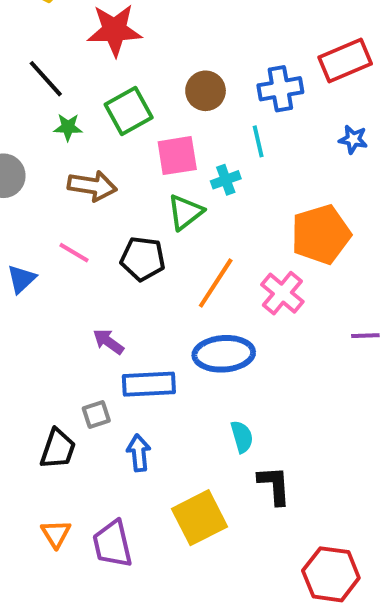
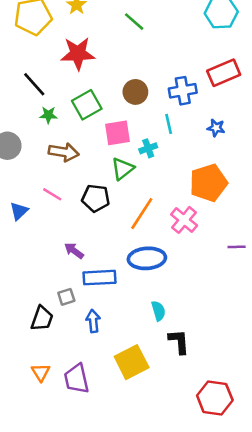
blue star: (353, 139) -> (216, 128), moved

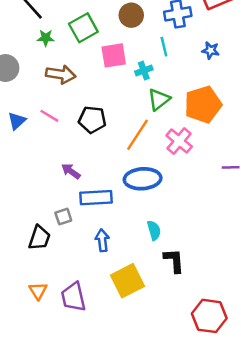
green triangle: (123, 169) -> (159, 99), moved
blue triangle: (19, 211) -> (17, 121), moved
blue arrow: (93, 321) -> (102, 240), moved

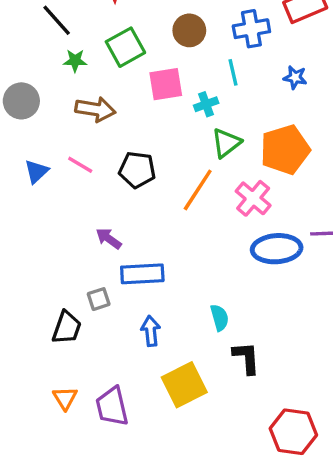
blue ellipse: (143, 179) -> (277, 249), moved

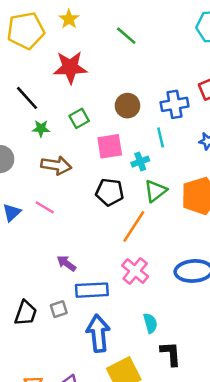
green square: (125, 47) -> (79, 118), size x0.7
black pentagon: (137, 170) -> (110, 192), moved
pink cross: (253, 198) -> (135, 271), moved
black trapezoid: (67, 328) -> (26, 313), moved
blue arrow: (151, 331) -> (98, 333), size x1.6

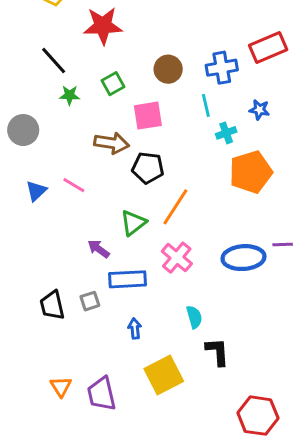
cyan cross: (140, 162) -> (226, 133), moved
brown arrow: (56, 165) -> (112, 143), moved
green triangle: (155, 191) -> (133, 223), moved
black trapezoid: (26, 313) -> (52, 305), turned 148
blue arrow: (98, 333) -> (135, 329), size x0.5

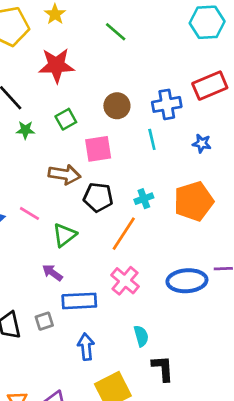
cyan cross: (226, 133) -> (144, 199), moved
green triangle: (133, 223) -> (64, 235), moved
blue arrow: (135, 329) -> (86, 347), size x1.4

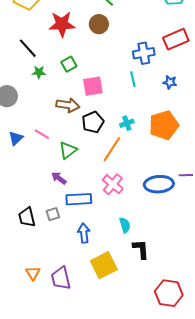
brown circle: (117, 106) -> (99, 24), moved
black pentagon: (98, 197) -> (93, 122), turned -30

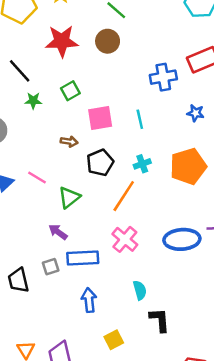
cyan line: (133, 79) -> (140, 119), moved
brown arrow: (68, 105) -> (69, 142), size x0.6
gray square: (53, 214) -> (51, 267), moved
yellow square: (104, 265) -> (114, 340), size x0.6

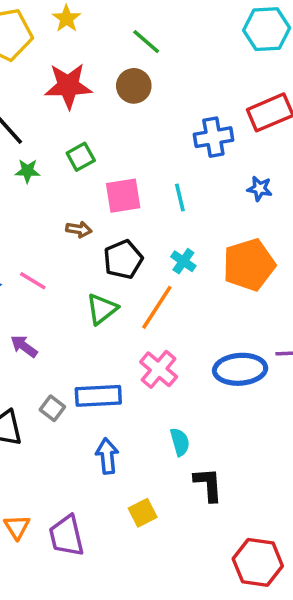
cyan cross: (142, 164) -> (183, 261), turned -35
green triangle: (69, 197) -> (102, 309), moved
purple arrow: (58, 232) -> (24, 346), moved
gray square: (51, 267) -> (52, 408), turned -35

